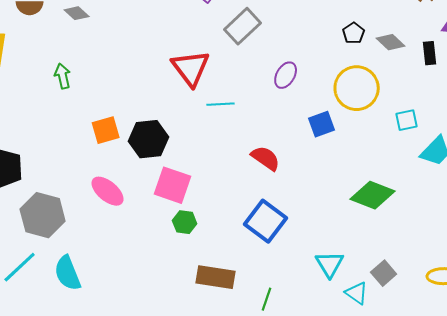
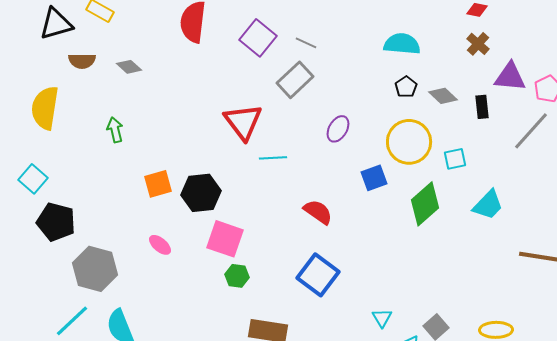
cyan square: (407, 120) -> (455, 159), moved
pink ellipse: (108, 191) -> (160, 245), size x0.7
green diamond: (373, 195) -> (425, 204), moved, turned -63
cyan triangle: (330, 264) -> (382, 318), size x0.7

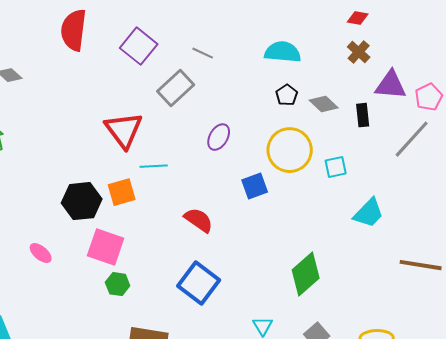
gray line: (306, 43) -> (203, 53), moved
orange square: (158, 184) -> (122, 192), moved
green diamond: (425, 204) -> (306, 274), moved

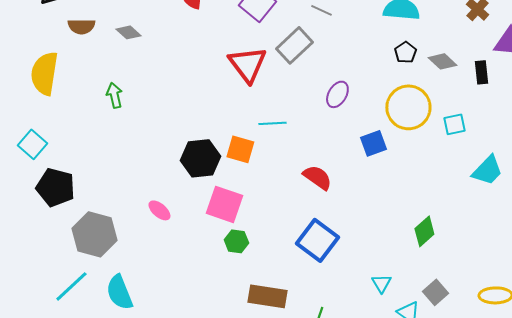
red triangle: (124, 130) -> (247, 64), moved
orange square: (122, 192) -> (240, 149), turned 32
green diamond: (306, 274) -> (424, 231), size x0.7

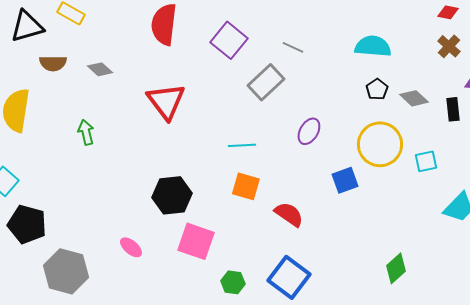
red triangle: (247, 64) -> (166, 101), moved
cyan line: (272, 123) -> (242, 145), moved
orange square: (240, 149) -> (246, 186), moved
green hexagon: (236, 241) -> (233, 282), moved

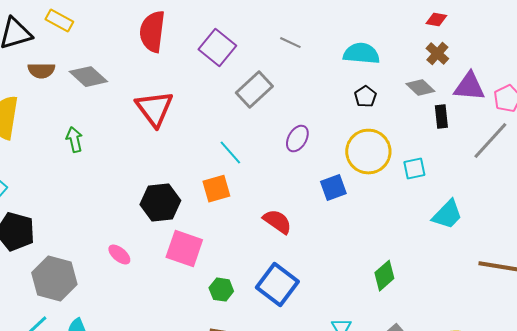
gray line: (293, 47) -> (290, 43), moved
gray diamond: (100, 69) -> (88, 77), size x1.5
gray diamond: (414, 98) -> (420, 88), moved
cyan line: (242, 145) -> (230, 153), turned 52
orange square: (246, 186) -> (216, 189), moved, turned -32

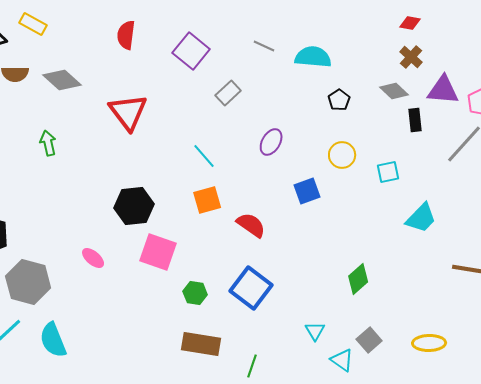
red semicircle: (152, 32) -> (126, 35), size x0.7
cyan semicircle: (361, 54) -> (313, 57), moved
gray rectangle: (254, 90) -> (228, 93), size x0.7
yellow circle: (368, 152) -> (342, 155), size x0.6
orange square: (216, 189) -> (207, 200), moved

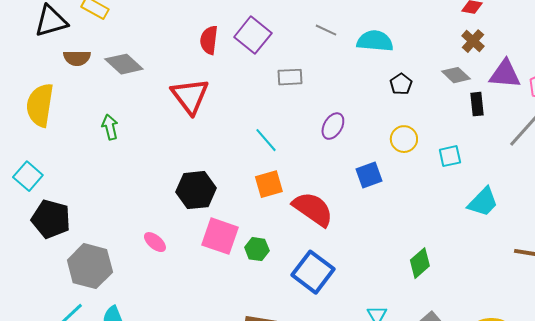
red semicircle: (126, 35) -> (209, 40), moved
gray rectangle: (228, 93) -> (290, 77), turned 40
red semicircle: (251, 225) -> (313, 209), size x1.4
green hexagon: (195, 293) -> (257, 249), moved

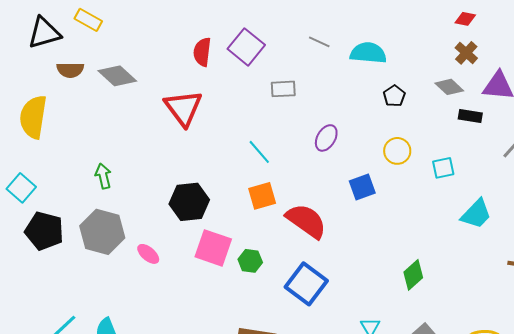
black rectangle: (477, 104) -> (470, 116), turned -75
green arrow: (110, 127) -> (103, 176), moved
gray hexagon: (90, 266) -> (102, 232), moved

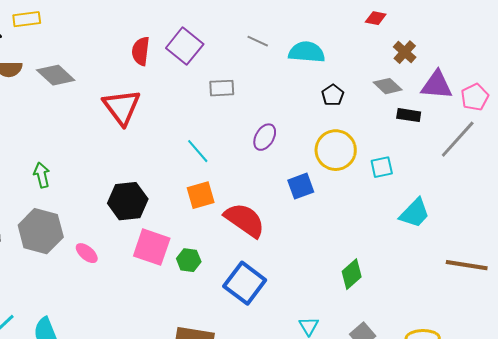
red diamond: (465, 19) -> (376, 18), moved
yellow rectangle: (88, 20) -> (27, 19), turned -36
yellow circle: (397, 151) -> (336, 150), size x1.5

